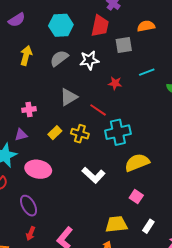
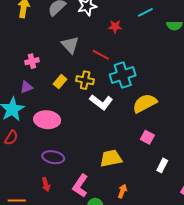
gray triangle: (69, 97) -> (70, 45), turned -36
white L-shape: (93, 175) -> (101, 102), moved
purple ellipse: (29, 206) -> (53, 157), moved, turned -45
yellow trapezoid: (116, 224) -> (111, 158), moved
red arrow: (31, 233) -> (46, 184), turned -32

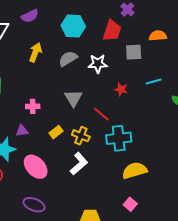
white L-shape: (101, 102) -> (79, 164), moved, turned -90
pink ellipse: (47, 120) -> (36, 167), turned 30

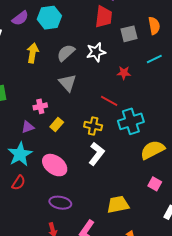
cyan hexagon: (73, 26) -> (49, 18), moved
orange semicircle: (158, 36) -> (154, 26), moved, turned 96
gray triangle: (73, 98) -> (68, 83), moved
purple triangle: (22, 131) -> (28, 127), moved
yellow rectangle: (56, 132) -> (57, 124), moved

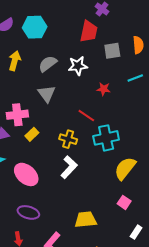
pink cross: (40, 106) -> (17, 115), size x1.5
yellow semicircle: (153, 150) -> (125, 168), turned -30

